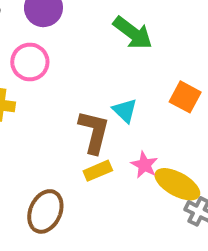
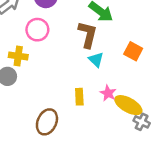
brown L-shape: (94, 132) -> (88, 34), moved
yellow rectangle: (98, 171) -> (79, 97), turned -70

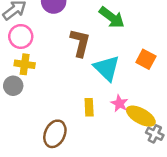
pink circle: (37, 30) -> (21, 36), moved
brown L-shape: (88, 34) -> (80, 43), moved
cyan triangle: (96, 60) -> (107, 68), size x1.6

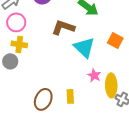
brown L-shape: (80, 43) -> (63, 27), turned -85
yellow rectangle: (89, 107) -> (70, 96), moved
yellow ellipse: (141, 116) -> (111, 85), turned 60

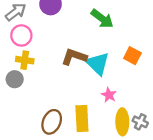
brown L-shape: (63, 27) -> (74, 57), moved
yellow ellipse: (111, 85) -> (122, 122), moved
yellow rectangle: (70, 96) -> (82, 118), size x1.6

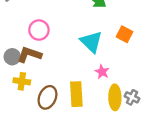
pink circle: (21, 35) -> (39, 30), moved
brown L-shape: (74, 57) -> (29, 55), moved
yellow cross: (25, 60) -> (22, 81), moved

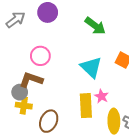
gray circle: (12, 57) -> (20, 92), moved
yellow rectangle: (76, 94) -> (86, 106), moved

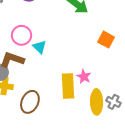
cyan triangle: (91, 67) -> (39, 47), moved, size x0.6

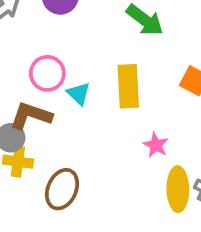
yellow rectangle: (68, 86) -> (128, 86), moved

